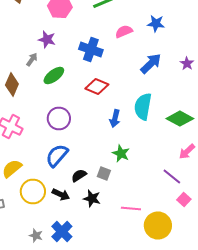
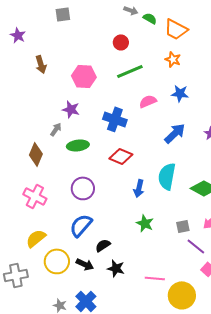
green ellipse: (54, 76) -> (78, 145), turned 30
gray square: (104, 174) -> (183, 226), moved, turned -32

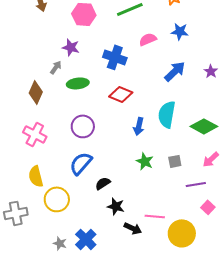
gray square: (183, 226) -> (175, 161), moved
yellow semicircle: (36, 238) -> (36, 176), turned -65
purple line: (196, 246) -> (196, 184), turned -48
black arrow: (85, 264) -> (133, 228), moved

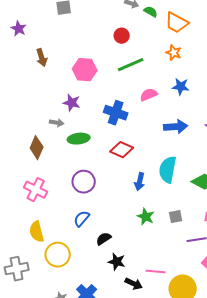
gray arrow: (56, 67) -> (57, 123), turned 64
blue arrow: (175, 71) -> (176, 127), turned 40
blue semicircle: (81, 163) -> (82, 219), size x0.7

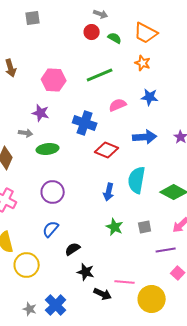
green semicircle: (151, 12) -> (115, 38), moved
red circle: (122, 36) -> (92, 32), moved
red diamond: (122, 150) -> (107, 150), moved

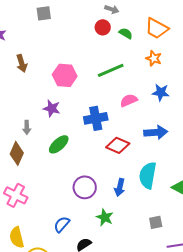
blue cross: (85, 123) -> (96, 118), turned -30
gray arrow: (26, 133) -> (27, 127), moved, turned 80
green ellipse: (48, 149) -> (59, 144), turned -35
purple circle: (53, 192) -> (85, 187), moved
green star: (115, 227) -> (105, 217), moved

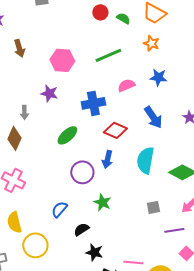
blue arrow: (156, 132) -> (153, 117), turned 60
green ellipse: (59, 144) -> (67, 135), moved
blue arrow: (120, 187) -> (107, 159), moved

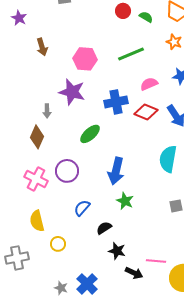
purple star: (49, 93) -> (72, 92), size x1.5
red diamond: (115, 130) -> (146, 112), moved
blue arrow: (107, 159) -> (116, 171), moved, size x1.5
purple circle: (82, 172) -> (67, 171), moved
yellow circle: (35, 245) -> (58, 244), size x0.6

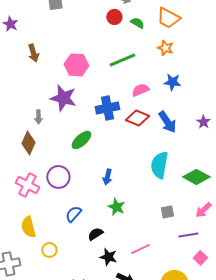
blue arrow: (116, 171) -> (107, 177), size x0.6
pink line: (156, 261) -> (140, 249), moved, turned -30

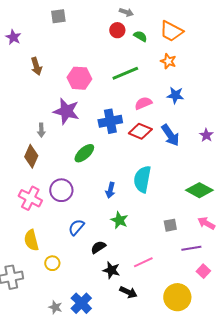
cyan semicircle: (159, 165) -> (142, 179), moved
pink arrow: (203, 210) -> (206, 223), turned 72

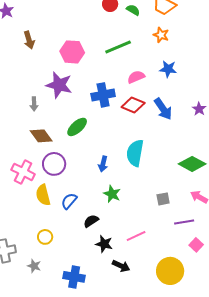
brown diamond: (31, 156) -> (41, 136), moved, turned -60
yellow semicircle: (31, 240) -> (43, 195), moved
blue cross: (81, 303) -> (74, 277), turned -35
gray star: (55, 307) -> (34, 266), moved

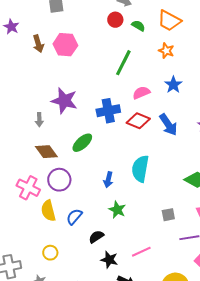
brown arrow: (29, 40) -> (38, 44), moved
green line: (118, 47) -> (123, 63), turned -40
pink hexagon: (72, 52) -> (65, 45), moved
blue star: (168, 69) -> (173, 85), turned 30

